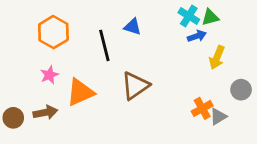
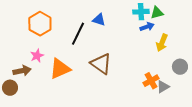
cyan cross: (189, 16) -> (141, 12), turned -35
black line: (104, 45) -> (78, 34), turned 40
brown triangle: (135, 86) -> (101, 64), turned -50
brown arrow: (45, 112) -> (22, 71), moved

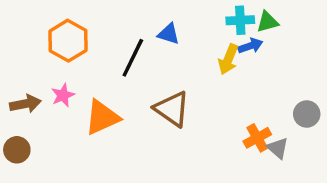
yellow arrow: (162, 43) -> (228, 59), moved
brown arrow: (22, 71) -> (25, 104), moved
gray triangle: (163, 87) -> (278, 148), turned -48

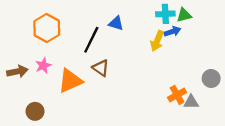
brown triangle: (172, 109) -> (101, 68), moved, size x0.7
gray triangle: (278, 148) -> (191, 102), turned -42
brown circle: (17, 150) -> (35, 111), moved

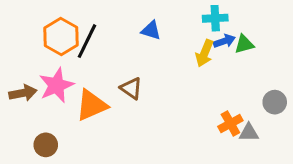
green triangle: (184, 15) -> (244, 44), moved
black line: (91, 40) -> (87, 41), moved
pink star: (43, 66) -> (56, 85), size x1.6

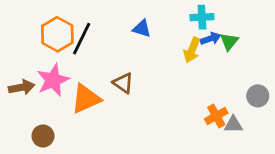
green triangle: (244, 44) -> (229, 41), turned -36

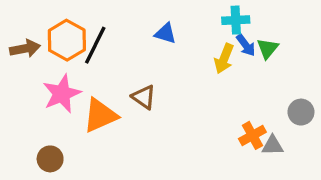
blue arrow: (211, 39) -> (246, 45), turned 72
brown arrow: (21, 87) -> (25, 49), moved

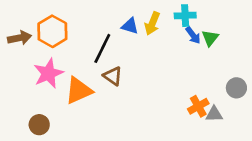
black line: (95, 45) -> (102, 48), moved
yellow arrow: (224, 59) -> (152, 23), moved

